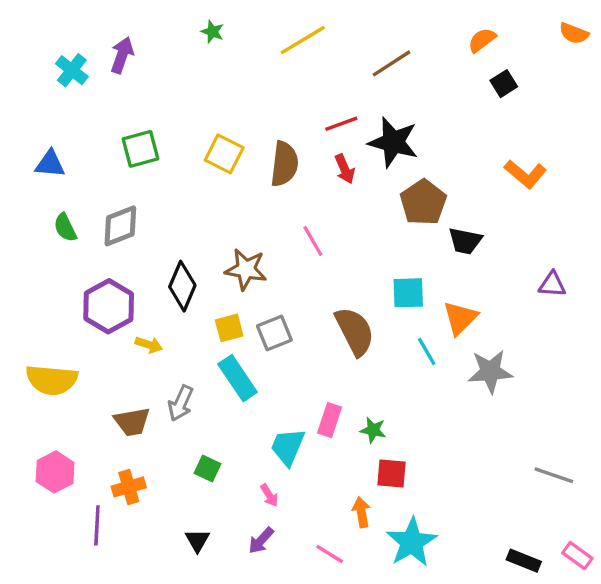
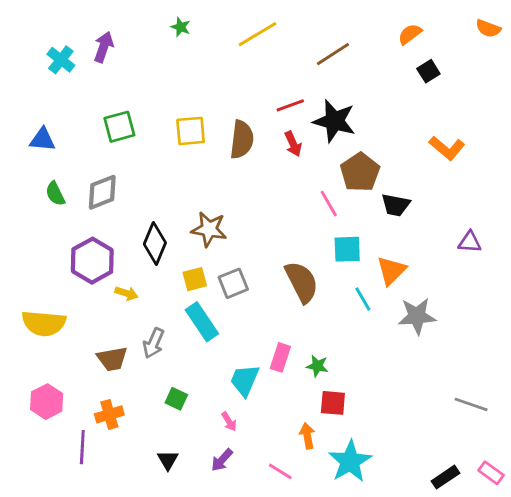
yellow square: (224, 154) -> (191, 131), turned -32
pink line: (313, 241) -> (329, 204), moved
black rectangle: (524, 561) -> (445, 477), turned -56

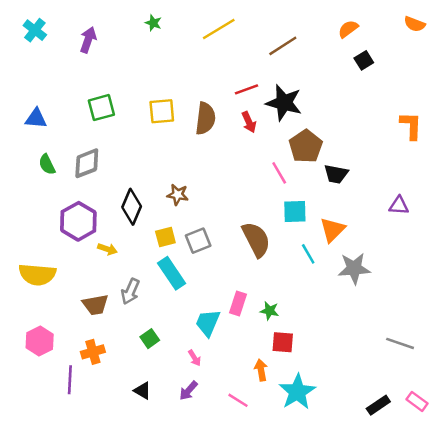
cyan cross: (61, 60) -> (35, 30), moved
orange L-shape: (447, 148) -> (411, 126), moved, turned -128
brown star: (209, 229) -> (178, 195), size x0.7
green square: (176, 399) -> (150, 339), turned 30
black triangle: (168, 460) -> (142, 391), turned -30

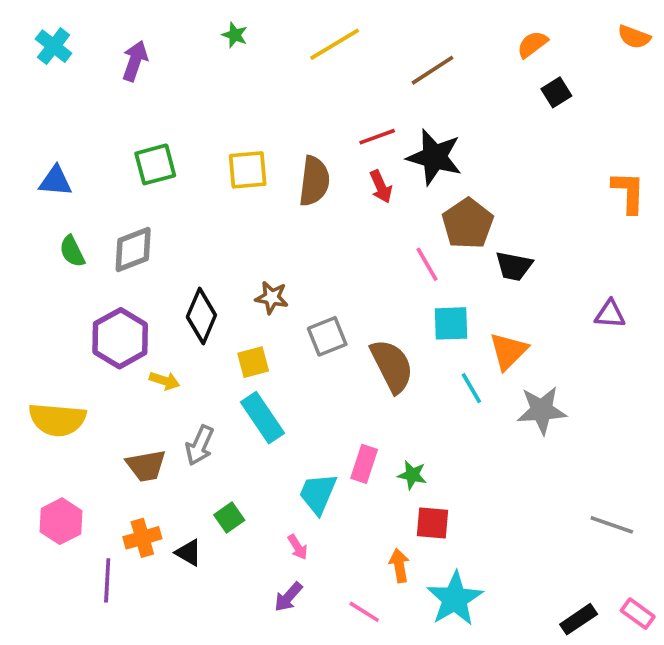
gray square: (198, 241) -> (327, 336), moved
black triangle: (142, 391) -> (189, 553), moved

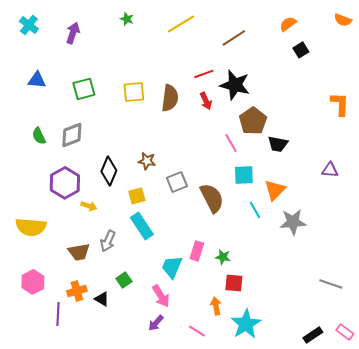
blue triangle: (55, 181) -> (37, 80), moved
pink arrow: (298, 547) -> (161, 296), size x1.6

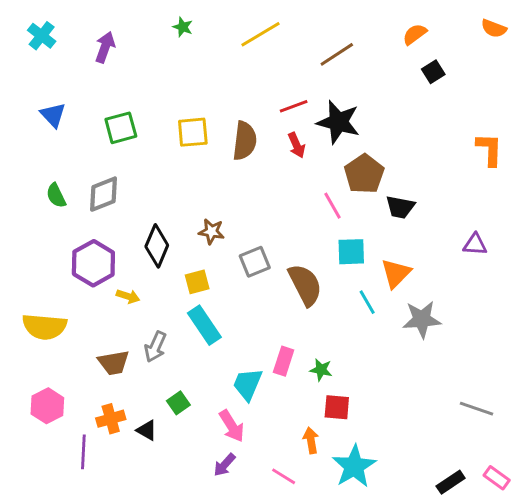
blue triangle: (37, 80) -> (53, 115), turned 42

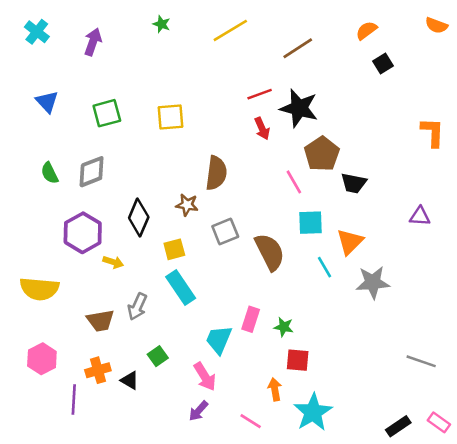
brown semicircle: (245, 141) -> (216, 173), moved

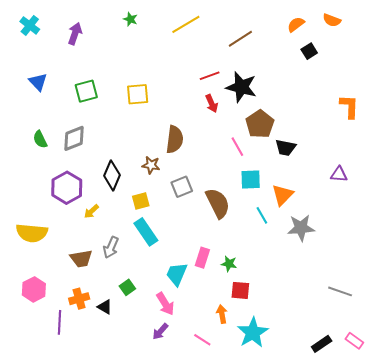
orange semicircle: (436, 25) -> (332, 20), moved
yellow arrow: (113, 262) -> (91, 211), turned 119

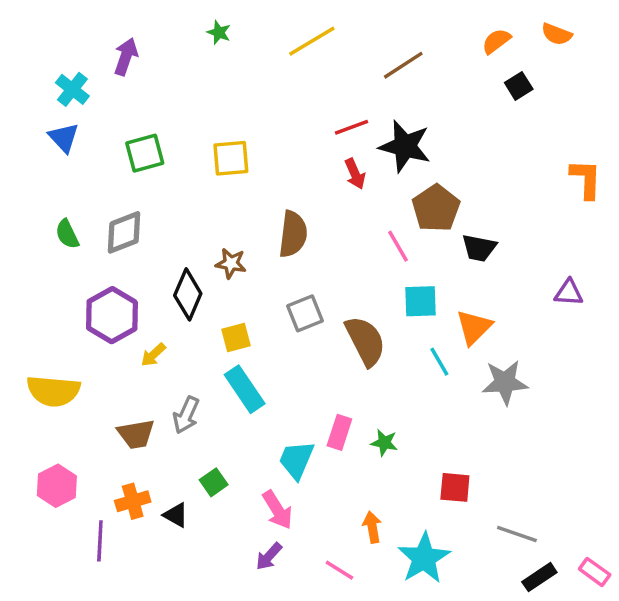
cyan cross: (30, 25) -> (72, 89), moved
brown star: (151, 165) -> (231, 263), moved
red square: (240, 290) -> (455, 487), moved
gray line: (340, 291) -> (517, 534), moved

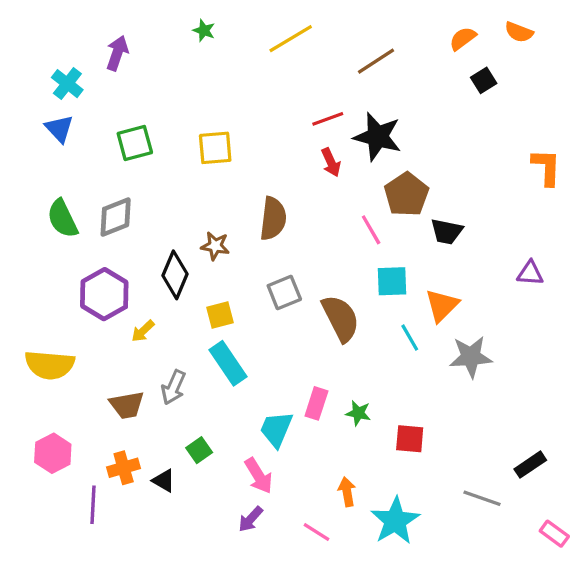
green semicircle: (67, 234) -> (62, 219), size x1.4
red square: (455, 487) -> (410, 439), moved
black rectangle: (539, 577) -> (530, 465), moved

